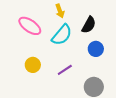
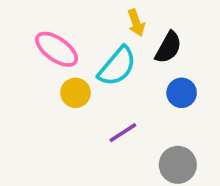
yellow arrow: (60, 11) -> (136, 23), moved
yellow circle: (33, 65) -> (76, 93), moved

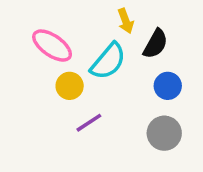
purple line: (123, 133) -> (89, 123), moved
gray circle: (178, 165) -> (164, 133), moved

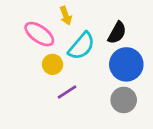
yellow arrow: (126, 21) -> (66, 16), moved
blue circle: (168, 86) -> (126, 64), size x1.6

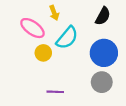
black semicircle: (117, 33) -> (103, 16), moved
purple line: (67, 92) -> (55, 92), moved, turned 35

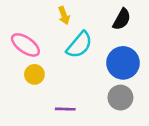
pink ellipse: (32, 28) -> (25, 45), moved
yellow circle: (43, 53) -> (34, 74), moved

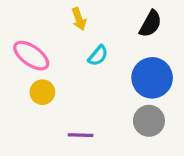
cyan semicircle: (79, 45) -> (98, 56), size x0.6

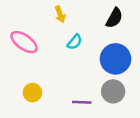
yellow circle: (42, 92) -> (32, 93), moved
purple line: (81, 135) -> (82, 102), moved

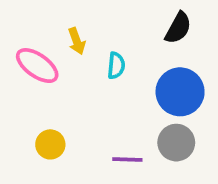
yellow arrow: (60, 14) -> (77, 41), moved
cyan semicircle: (75, 42) -> (116, 66), turned -35

